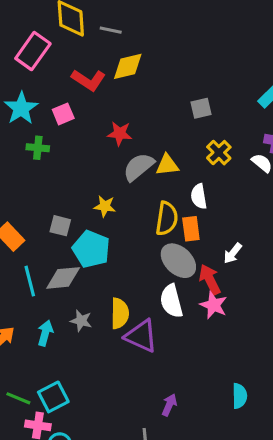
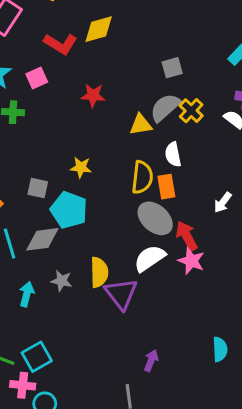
gray semicircle: (139, 167) -> (165, 108), moved
white arrow: (233, 253) -> (223, 202), moved
white semicircle: (171, 301) -> (150, 258), turned 72
purple triangle: (141, 336) -> (121, 294), turned 30

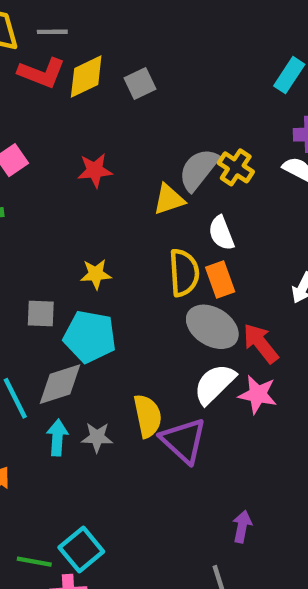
red L-shape: (61, 44) -> (42, 73), moved
gray square: (172, 68) -> (140, 84), moved
pink star: (191, 261) -> (258, 394), moved
cyan arrow: (27, 294) -> (57, 437), moved

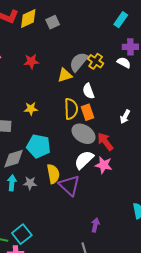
cyan pentagon: (90, 337) -> (38, 146), moved

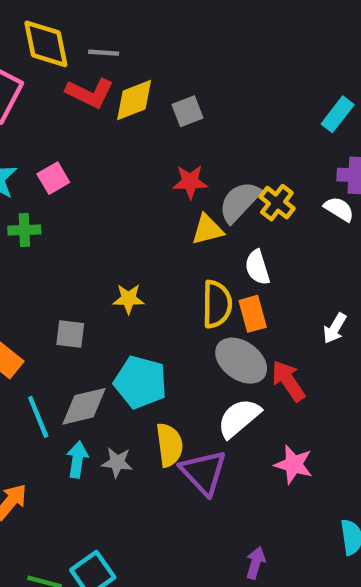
red star: (31, 61) -> (190, 182), moved
pink star: (104, 165) -> (294, 464), moved

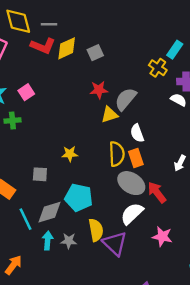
yellow cross: (277, 203) -> (158, 68), moved

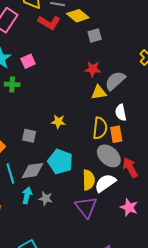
yellow diamond: (67, 48) -> (78, 16), moved, turned 55
yellow semicircle: (96, 230) -> (89, 180), moved

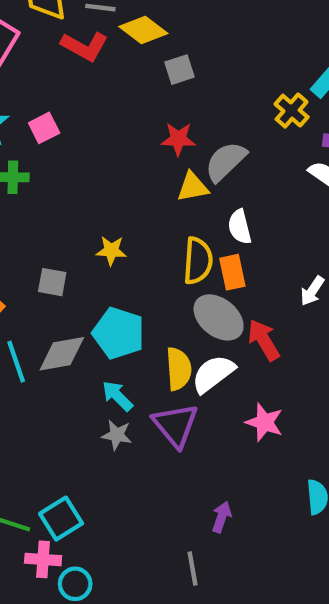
cyan arrow: (27, 195) -> (117, 396), moved, turned -56
gray star: (46, 199) -> (117, 435), moved

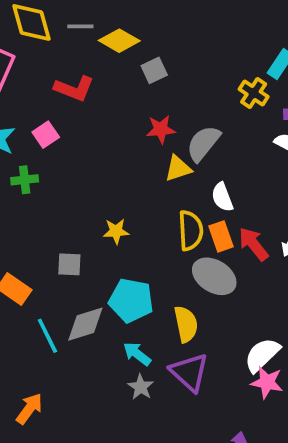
red L-shape: (85, 46) -> (74, 89), moved
red arrow: (264, 340) -> (254, 244), moved
white semicircle: (213, 374) -> (262, 355), moved
pink star: (264, 422) -> (267, 382), moved
gray star: (117, 435) -> (141, 387), turned 30

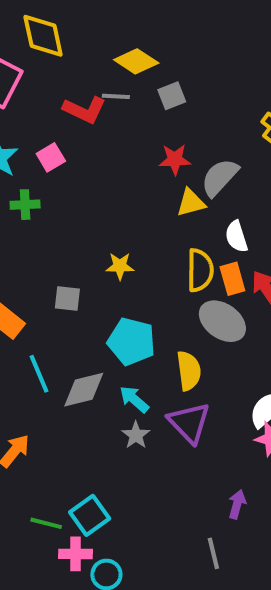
gray line: (80, 26) -> (116, 96), moved
gray diamond: (85, 324) -> (84, 390), moved

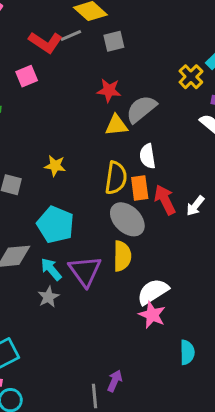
gray line: (116, 96) -> (71, 36), turned -35
pink square: (51, 157) -> (27, 76), moved
yellow semicircle: (189, 371) -> (122, 256), moved
purple triangle: (189, 423) -> (85, 271), moved
purple arrow: (237, 504) -> (115, 381), moved

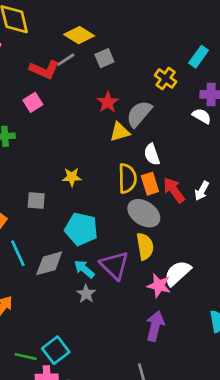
yellow cross: (191, 77) -> (166, 79), moved
red star: (109, 90) -> (108, 102), turned -30
pink star: (152, 315) -> (159, 286), moved
purple arrow: (115, 381) -> (155, 326), moved, size x1.5

